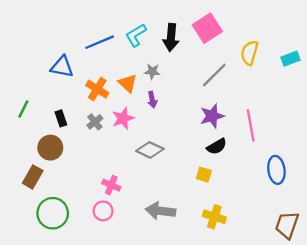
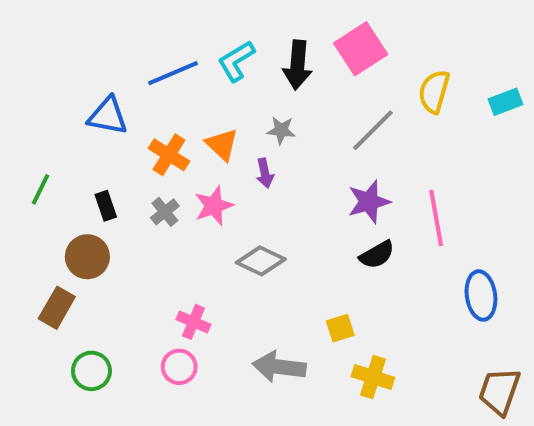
gray star: (152, 71) -> (281, 130), moved
yellow square: (204, 175) -> (340, 328), moved, turned -35
green circle: (53, 213) -> (91, 371), size x0.7

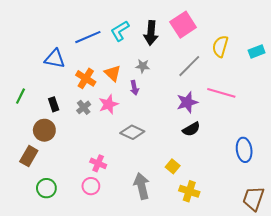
pink line: (436, 218) -> (221, 93), moved, turned -64
yellow square: (340, 328) -> (173, 166), turned -32
gray arrow: (279, 367) -> (142, 186), turned 70

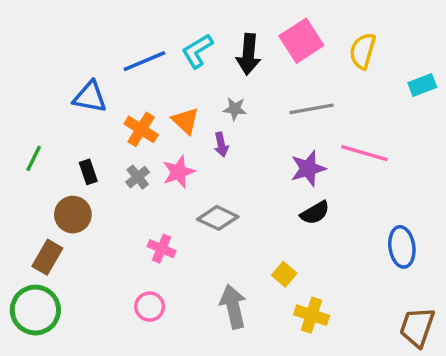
yellow semicircle: (220, 46) -> (363, 51), moved
gray line: (189, 66) -> (312, 109), turned 35
pink cross: (98, 163) -> (162, 249), moved
green circle: (46, 188) -> (35, 310), moved, size x1.5

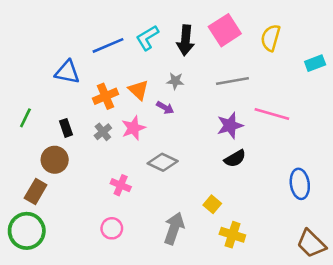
orange cross: (141, 129) -> (105, 96), turned 35
purple arrow: (221, 145) -> (165, 108), turned -48
gray arrow: (233, 307) -> (174, 228), turned 32
brown trapezoid: (417, 327) -> (311, 244), turned -64

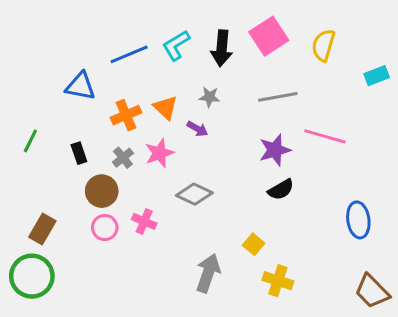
brown circle: (55, 160) -> (102, 191), moved
pink circle: (112, 228) -> (105, 228), moved

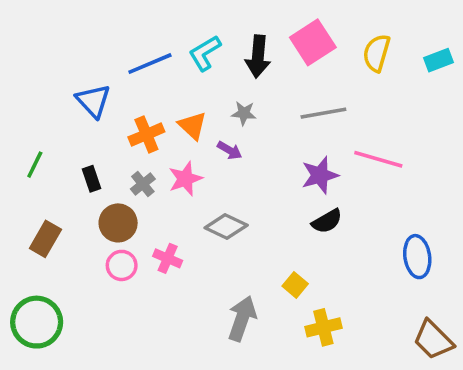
cyan rectangle: (377, 76) -> (439, 60), moved
blue triangle: (80, 86) -> (93, 101), turned 36
brown rectangle: (42, 229) -> (45, 239), moved
yellow cross: (278, 281) -> (323, 327), turned -32

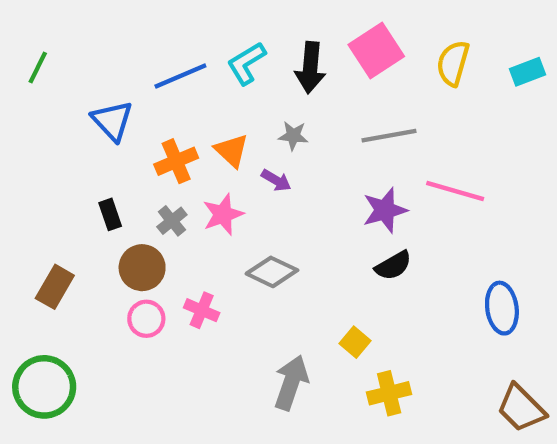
green line: (35, 165) -> (38, 68), moved

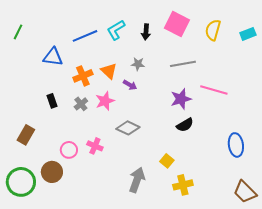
pink square: (376, 50) -> (177, 24), turned -30
black arrow: (310, 68) -> (146, 32), size x0.7
blue triangle: (112, 121) -> (53, 57), turned -40
brown circle: (142, 268) -> (52, 172), moved

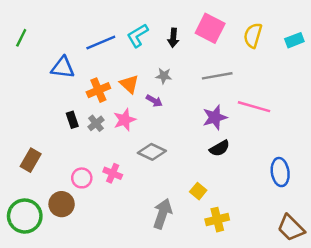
black rectangle: (52, 101) -> (72, 120), moved

